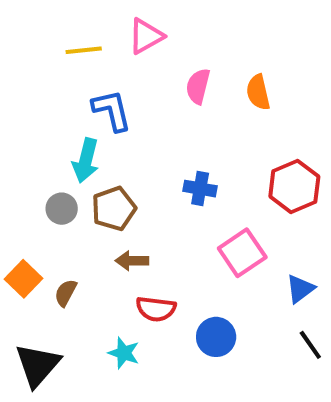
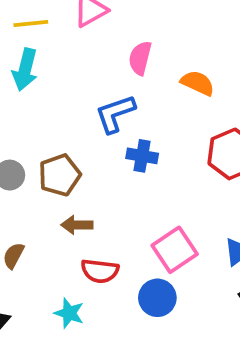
orange semicircle: (258, 92) -> (198, 83), moved, turned 128
blue L-shape: (112, 110) -> (115, 114), moved, turned -96
cyan arrow: (86, 160) -> (25, 70), moved
pink square: (242, 253) -> (175, 250), moved

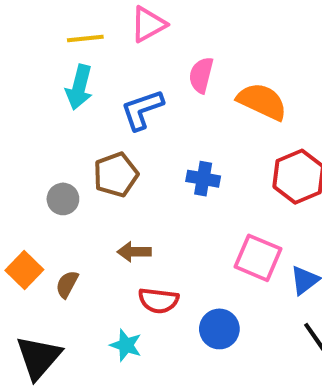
orange semicircle: (198, 83) -> (262, 101), size x1.4
blue L-shape: (115, 114) -> (142, 110), moved
brown pentagon: (60, 175) -> (116, 175), moved
pink square: (175, 250) -> (258, 258), moved, turned -33

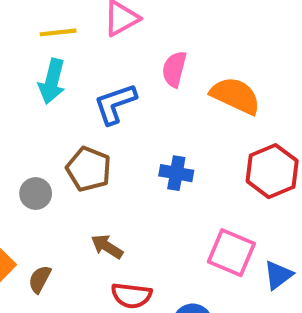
brown pentagon: (116, 175) -> (89, 169), turned -30
brown arrow: (134, 252) -> (107, 247), turned 32

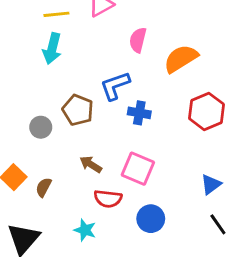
orange semicircle: (235, 96) -> (181, 59), turned -57
blue L-shape: (115, 104) -> (115, 86), moved
pink square: (231, 253) -> (138, 169), moved

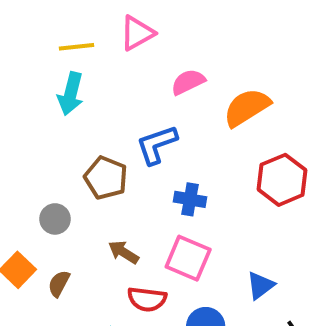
pink semicircle: (138, 40) -> (188, 82), turned 50
blue cross: (139, 113) -> (190, 199), moved
gray circle: (41, 127) -> (55, 219), moved
blue triangle: (211, 184) -> (260, 285), moved

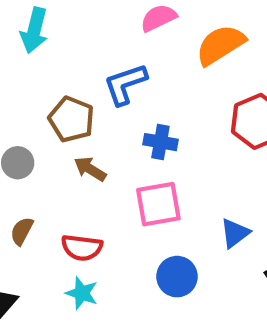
brown arrow: (123, 252) -> (90, 169), moved
pink square: (188, 258) -> (158, 204), turned -33
red semicircle: (147, 299) -> (82, 248), moved

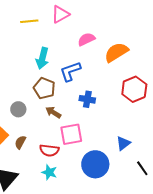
cyan arrow: (34, 30) -> (42, 58), moved
pink square: (158, 204) -> (71, 134), moved
blue circle: (177, 277) -> (95, 164), size x1.4

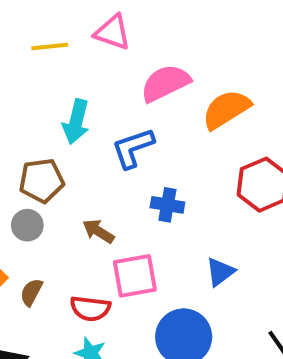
pink triangle: (60, 14) -> (113, 32), turned 48
pink semicircle: (86, 39) -> (165, 83), size x1.4
brown pentagon: (44, 88) -> (42, 181), moved, turned -30
blue triangle: (123, 143) -> (220, 272), moved

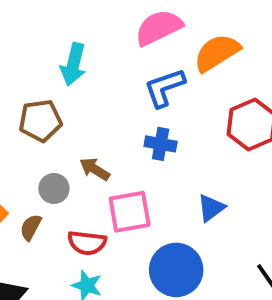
blue L-shape: (133, 148) -> (164, 88), moved
gray circle: (27, 225) -> (54, 188), moved

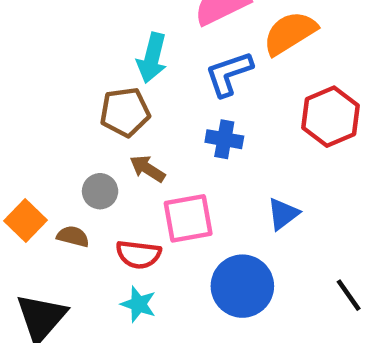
cyan arrow: (73, 64) -> (152, 58), moved
brown pentagon: (40, 121) -> (125, 112), moved
brown semicircle: (31, 227) -> (73, 236), turned 76

